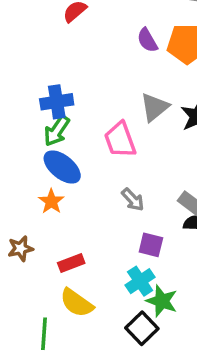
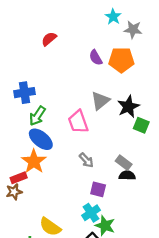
blue cross: (57, 102) -> (24, 93), moved
orange star: (51, 201) -> (34, 161), size x1.5
red rectangle: (71, 263) -> (19, 178), moved

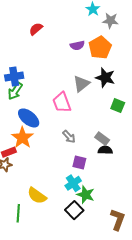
purple semicircle: (96, 58) -> (77, 45), turned -72
orange pentagon: (121, 60) -> (100, 48), turned -30
black star: (128, 107) -> (105, 78), moved, turned -30
green arrow: (37, 116) -> (15, 91), moved

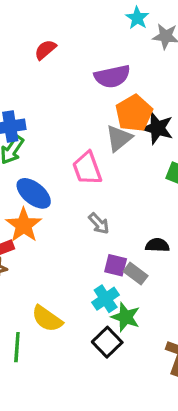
purple semicircle: (77, 45) -> (112, 76), size x1.5
orange pentagon: (100, 48) -> (134, 113), moved
gray rectangle: (102, 139) -> (136, 274), moved

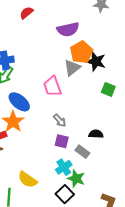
purple square: (116, 265) -> (62, 141), moved

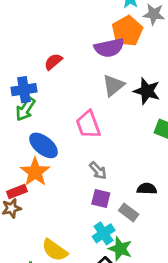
red semicircle: (26, 13) -> (53, 62), moved
orange pentagon: (81, 52) -> (127, 31), moved
gray triangle: (72, 68) -> (113, 85), moved

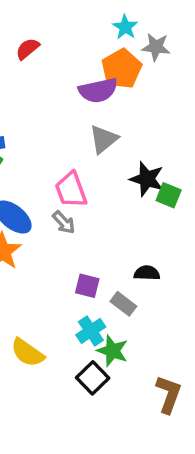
red semicircle: (53, 62) -> (28, 49), moved
black star: (147, 91) -> (147, 179), moved
gray arrow: (98, 171) -> (64, 222), moved

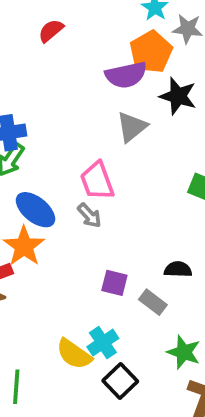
black star: (147, 179) -> (178, 96), moved
cyan cross: (91, 331) -> (103, 343), moved
green star: (113, 351) -> (184, 352), moved
yellow semicircle: (28, 353) -> (74, 354), moved

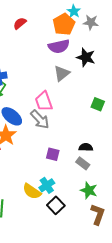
orange pentagon: (151, 52) -> (64, 24), moved
gray arrow: (89, 215) -> (40, 119), size x1.5
gray rectangle: (153, 302) -> (83, 163), moved

